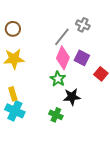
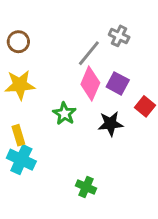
green star: (58, 79) -> (64, 114), moved
black star: (72, 97) -> (110, 124), moved
green cross: (56, 115) -> (86, 187), moved

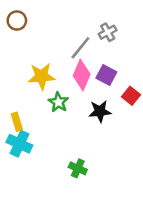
gray cross: (119, 36) -> (108, 32), turned 36
brown circle: (18, 42) -> (17, 21), moved
yellow star: (20, 85) -> (42, 76), moved

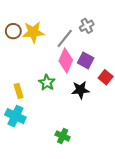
brown circle: (17, 21) -> (13, 31), moved
yellow star: (42, 76) -> (33, 32), moved
yellow rectangle: (17, 122) -> (19, 91), moved

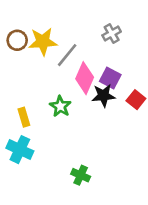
gray line: (65, 38) -> (67, 55), moved
black star: (80, 90) -> (104, 96), moved

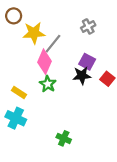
brown circle: (17, 40) -> (14, 16), moved
pink diamond: (85, 78) -> (45, 62), moved
yellow rectangle: (24, 117) -> (19, 93), turned -40

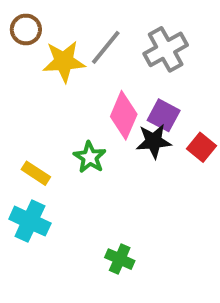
gray cross: (88, 27) -> (166, 49), size x1.5
gray line: (53, 44) -> (106, 47), moved
pink diamond: (45, 62) -> (124, 115), moved

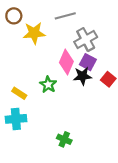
gray line: (106, 47) -> (65, 16), moved, turned 36
gray cross: (166, 49) -> (86, 40), moved
cyan cross: (30, 221) -> (16, 119), turned -30

